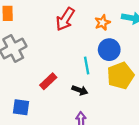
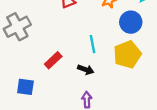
blue circle: (109, 50) -> (131, 22), moved

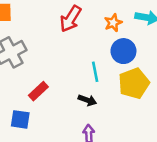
blue circle: (131, 22) -> (123, 51), moved
red rectangle: (53, 60) -> (38, 91), moved

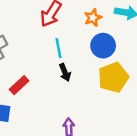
cyan line: (95, 72) -> (59, 48), moved
black arrow: (87, 100) -> (65, 72), moved, turned 48

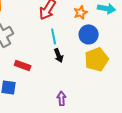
red rectangle: (19, 85) -> (23, 65), turned 63

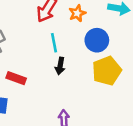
orange star: (81, 12) -> (77, 13), moved
black arrow: (59, 55) -> (60, 66), turned 32

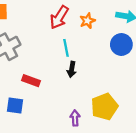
blue circle: (97, 40) -> (121, 44), moved
yellow pentagon: (107, 71) -> (104, 107), moved

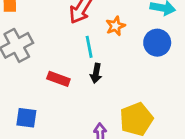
orange star: (87, 21) -> (115, 26), moved
red rectangle: (31, 81) -> (58, 79), moved

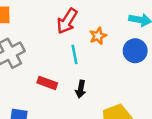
black arrow: (96, 73) -> (81, 89), moved

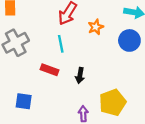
cyan line: (74, 54) -> (61, 44), moved

